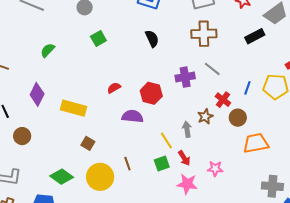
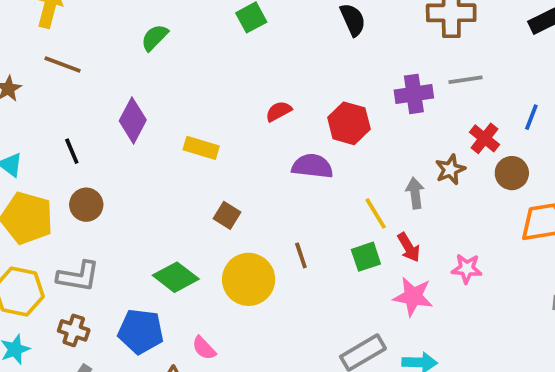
gray line: (212, 69) -> (466, 80), turned -48
yellow rectangle: (74, 108) -> (201, 148), size x0.7
brown circle: (22, 136) -> (86, 205), moved

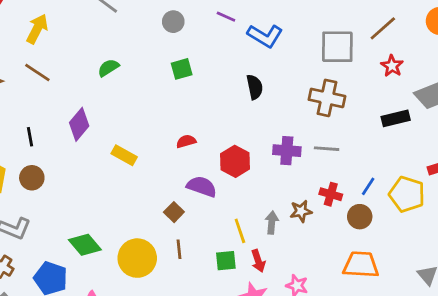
red cross: (484, 138) -> (331, 194), turned -35
brown circle: (512, 173) -> (360, 217), moved
brown square: (227, 215) -> (174, 212), moved

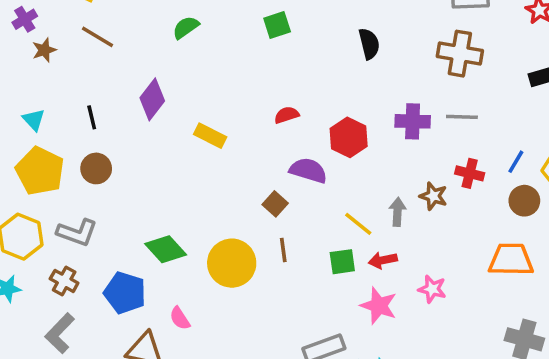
brown star: (301, 211) -> (433, 196), turned 30
brown circle: (360, 217) -> (524, 201), moved
yellow line: (240, 231) -> (358, 224), turned -30
red arrow: (258, 261) -> (383, 260), turned 100

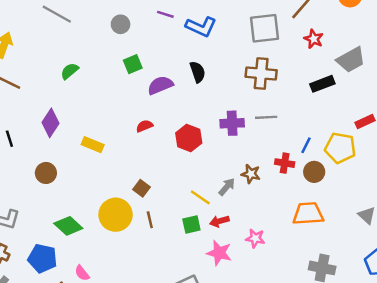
brown circle: (96, 168) -> (46, 173), moved
purple semicircle: (308, 170) -> (160, 85), moved, turned -35
red cross: (470, 173) -> (285, 163), moved
gray arrow: (397, 212) -> (227, 187), turned 42
yellow circle: (232, 263) -> (116, 215), moved

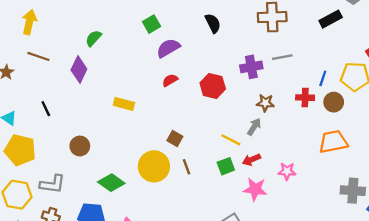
purple semicircle: (160, 85) -> (168, 48), moved
purple diamond: (50, 123) -> (79, 70), moved
brown circle: (46, 173) -> (80, 146), moved
brown star: (251, 174) -> (265, 103), moved

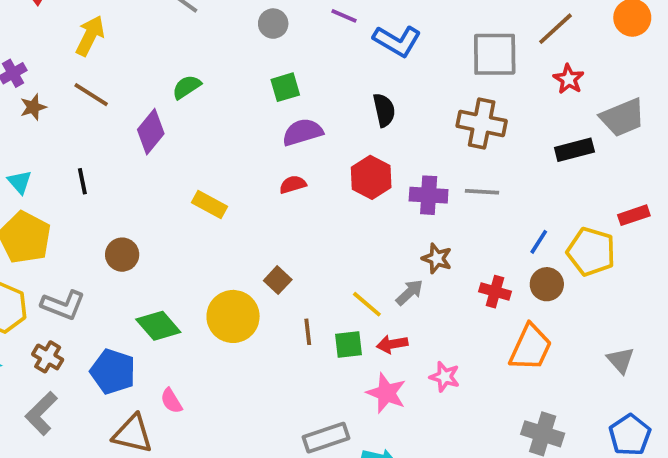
red hexagon: (213, 86) -> (371, 177), moved
red cross: (305, 98) -> (495, 292), moved
orange trapezoid: (333, 142) -> (530, 347), turned 112
brown line: (186, 167) -> (308, 332), moved

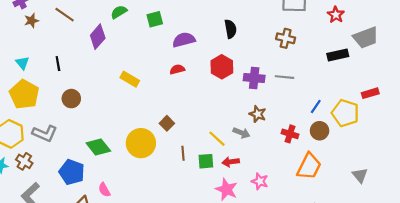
green square: (285, 87) -> (155, 19), moved
brown cross: (482, 123) -> (286, 38), size x0.7
brown circle: (122, 255) -> (71, 99), moved
gray arrow: (410, 292) -> (241, 133), turned 63
brown cross: (48, 357) -> (24, 161), moved

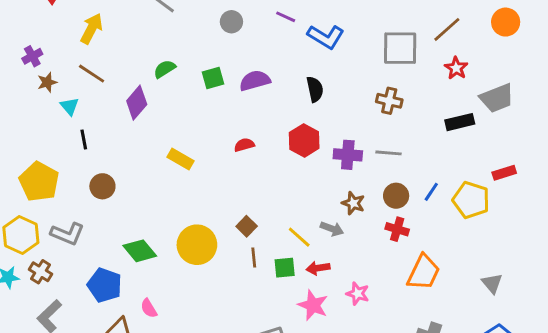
purple semicircle: (184, 40) -> (255, 81), moved
cyan triangle: (22, 63) -> (70, 106), moved
brown square: (167, 123) -> (247, 226), moved
brown circle: (320, 131) -> (396, 196), moved

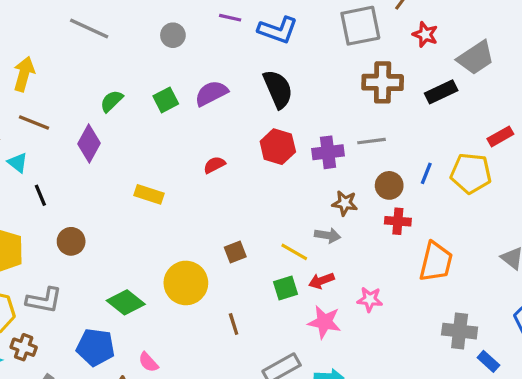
black semicircle: (315, 89) -> (278, 89), size x1.4
brown cross: (389, 101) -> (383, 82), moved, size x1.4
brown square: (247, 226) -> (235, 252), turned 36
brown line: (254, 257) -> (234, 324), moved

